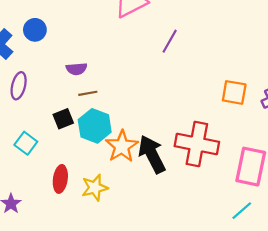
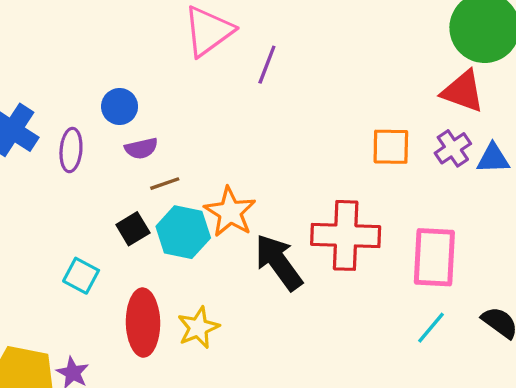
blue circle: (35, 30) -> (120, 106), moved
purple line: (170, 41) -> (267, 65), moved
purple ellipse: (19, 86) -> (71, 150), moved
orange star: (122, 146) -> (230, 212), moved
red ellipse: (60, 179) -> (143, 323), size x1.5

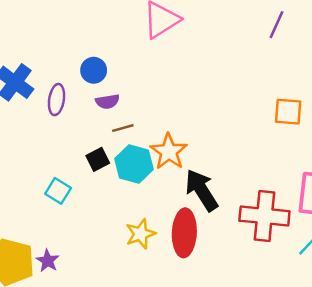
purple line: (267, 65) -> (276, 25), moved
red cross: (346, 235) -> (264, 216), moved
red ellipse: (143, 323) -> (184, 233), moved

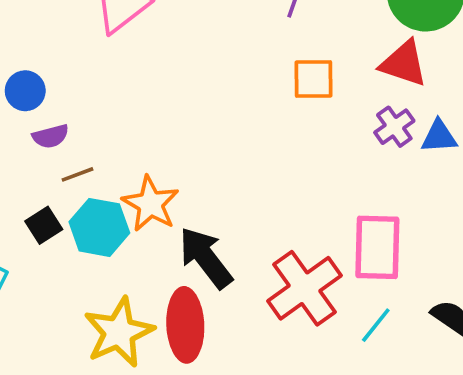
orange square: (288, 112) -> (313, 79), moved
red cross: (264, 216) -> (305, 288), turned -36
yellow star: (140, 234) -> (119, 332), size x1.5

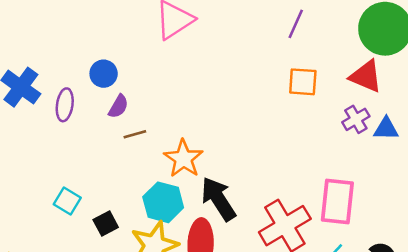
purple semicircle: (51, 136) -> (118, 106), turned -50
black square: (44, 225) -> (106, 224), moved
cyan hexagon: (99, 227) -> (163, 202), moved

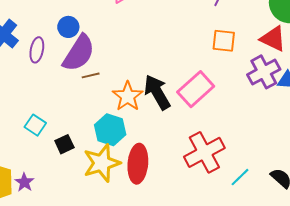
purple semicircle: (118, 106) -> (79, 53), size x2.0
purple cross: (356, 119) -> (264, 72), size x1.5
black arrow: (218, 199) -> (157, 92), moved
pink rectangle: (337, 202) -> (196, 89), moved, turned 39

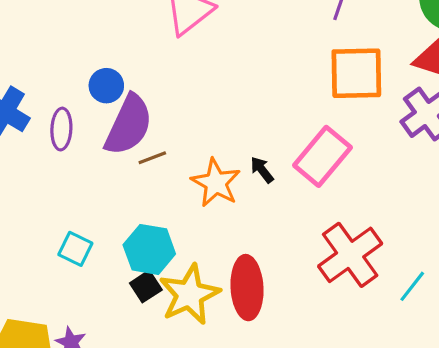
orange square: (224, 41) -> (356, 73), size x1.5
black arrow: (157, 92) -> (262, 170), size x0.5
cyan hexagon: (110, 130) -> (149, 249), moved
black square: (64, 144) -> (146, 286), moved

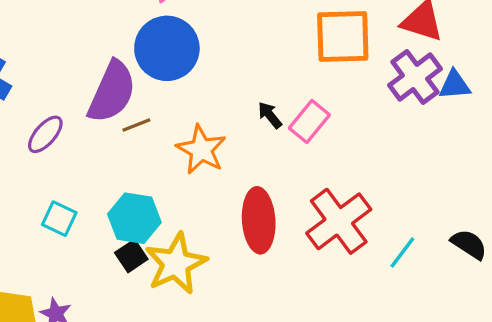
blue circle: (106, 86) -> (167, 48), moved, size x1.8
purple ellipse: (61, 129) -> (45, 134), moved, turned 39
pink rectangle: (322, 156) -> (309, 121), size x0.7
black arrow: (262, 170) -> (270, 115), moved
red ellipse: (247, 288) -> (259, 220), moved

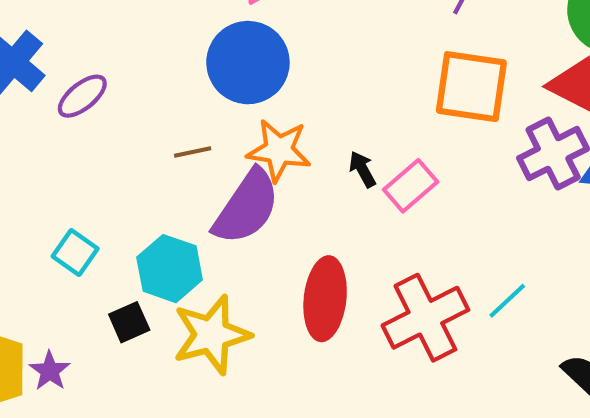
purple semicircle: (112, 92) -> (247, 207), moved
purple ellipse: (45, 134) -> (82, 96), moved
orange star: (201, 150) -> (279, 150), moved, turned -30
cyan line: (402, 252) -> (507, 301), moved
black square: (131, 256) -> (129, 322), moved

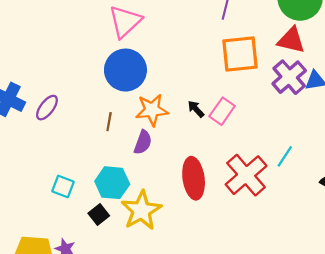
brown line: (193, 152) -> (109, 122), turned -54
purple semicircle: (247, 207) -> (143, 142), size x0.6

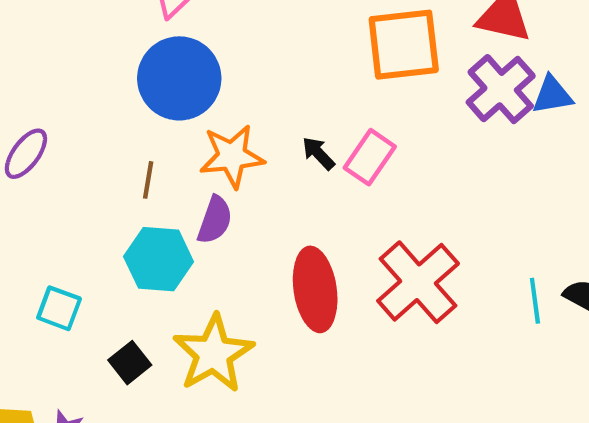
cyan line: (285, 156) -> (535, 301), moved, turned -40
cyan hexagon: (112, 183) -> (159, 259), moved

